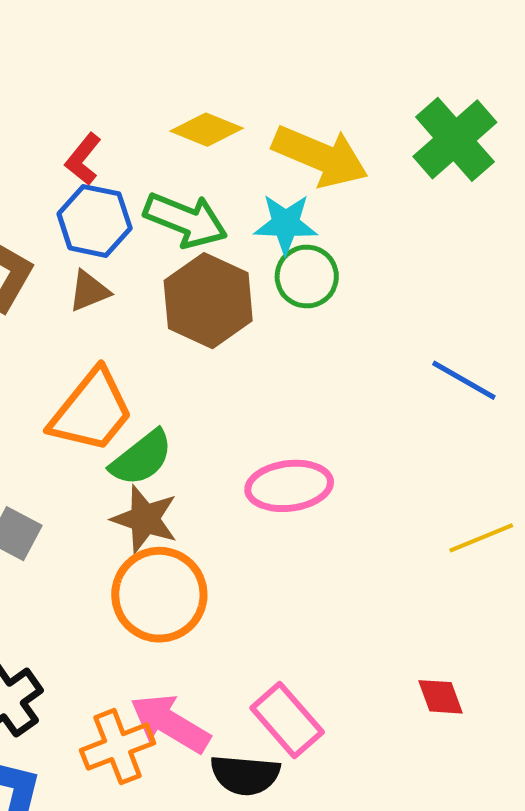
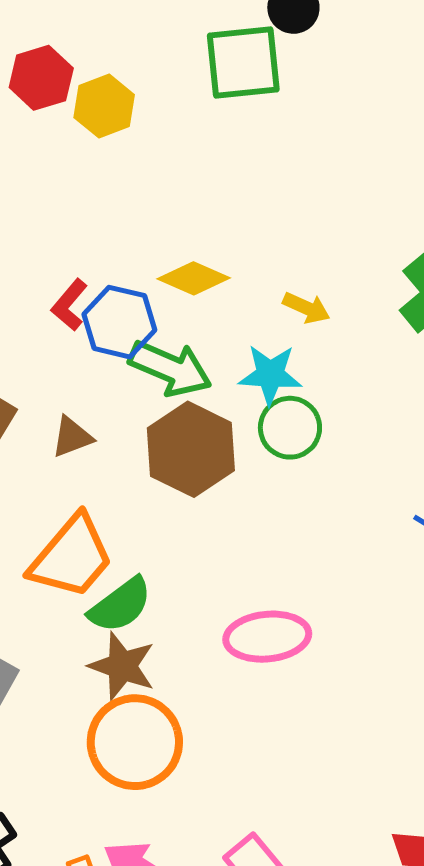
yellow arrow: (320, 156) -> (306, 308), size x0.5
blue hexagon: (95, 221) -> (119, 322), moved

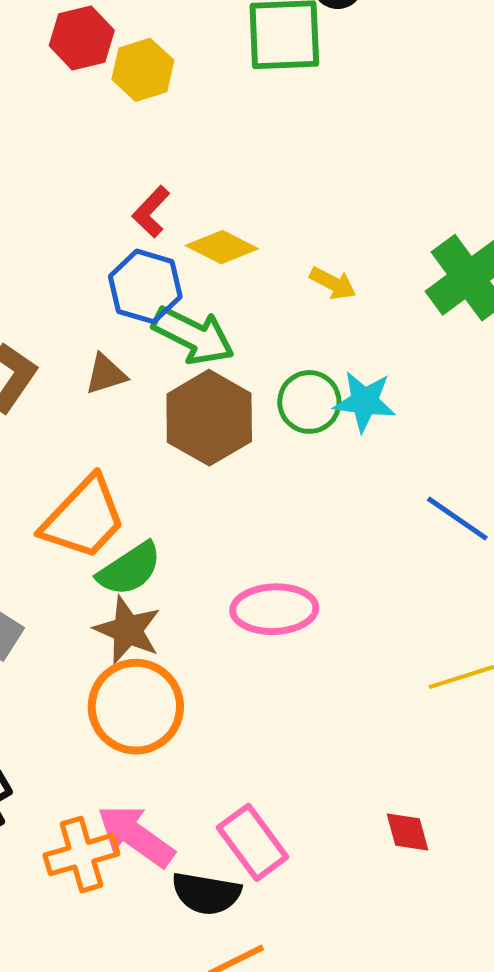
red L-shape: (69, 305) -> (151, 212), moved
cyan star: (270, 375) -> (364, 401), moved
brown triangle: (72, 437) -> (106, 374), moved

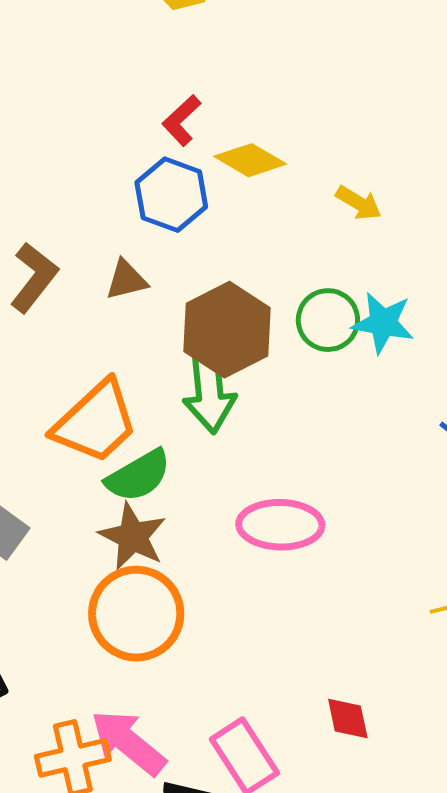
green arrow: (193, 336) -> (209, 391), moved, turned 54
red diamond: (408, 832) -> (348, 719), moved

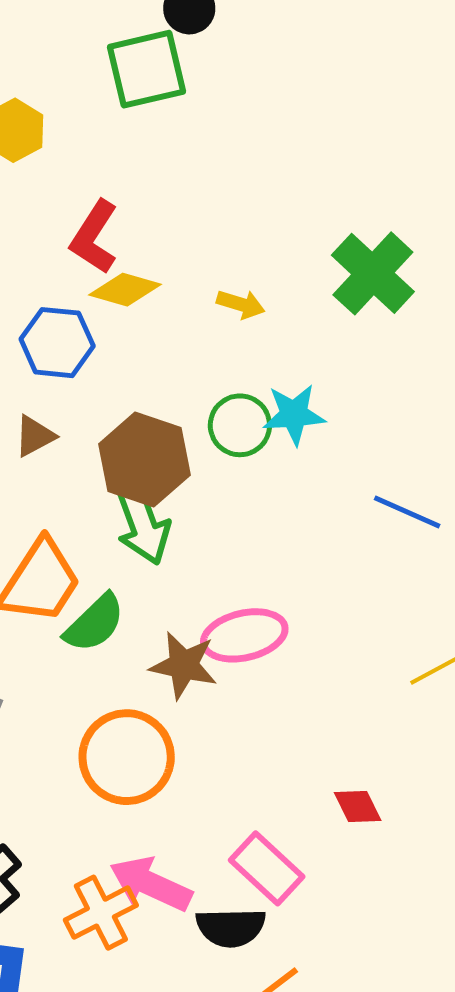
red L-shape: (182, 120) -> (94, 237), moved, size x1.4
brown star: (133, 537) -> (184, 665), moved

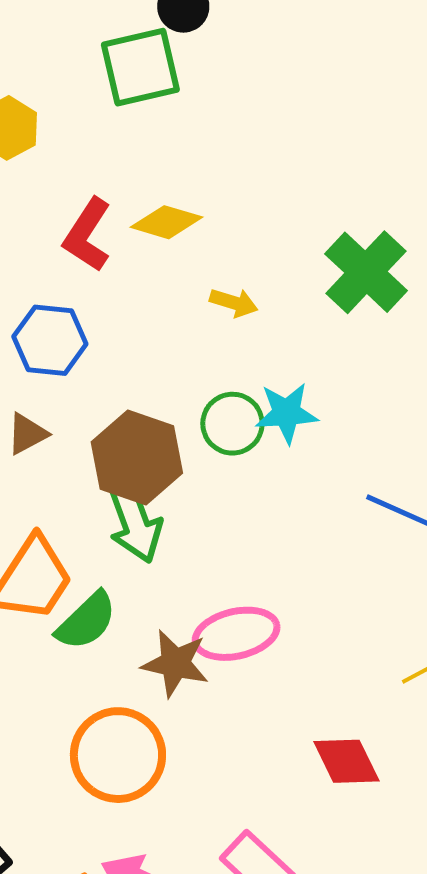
yellow diamond: (125, 290) -> (166, 222), moved
red diamond: (358, 807) -> (346, 761), moved, size x1.4

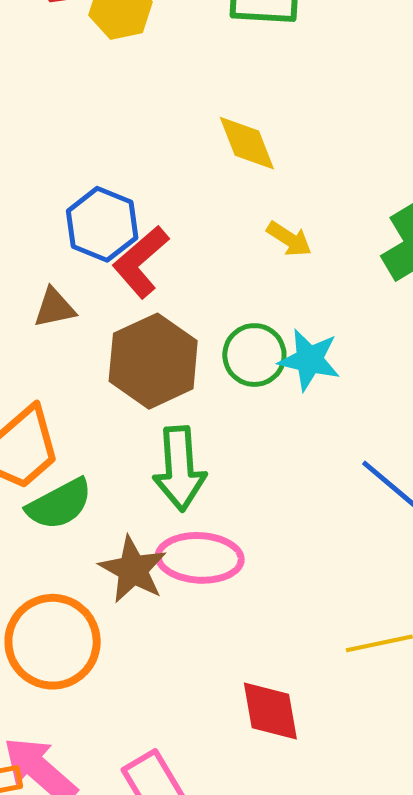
yellow diamond: (166, 222) -> (247, 143), turned 36
red L-shape: (87, 235) -> (141, 262), moved
green arrow: (135, 521) -> (180, 469), moved

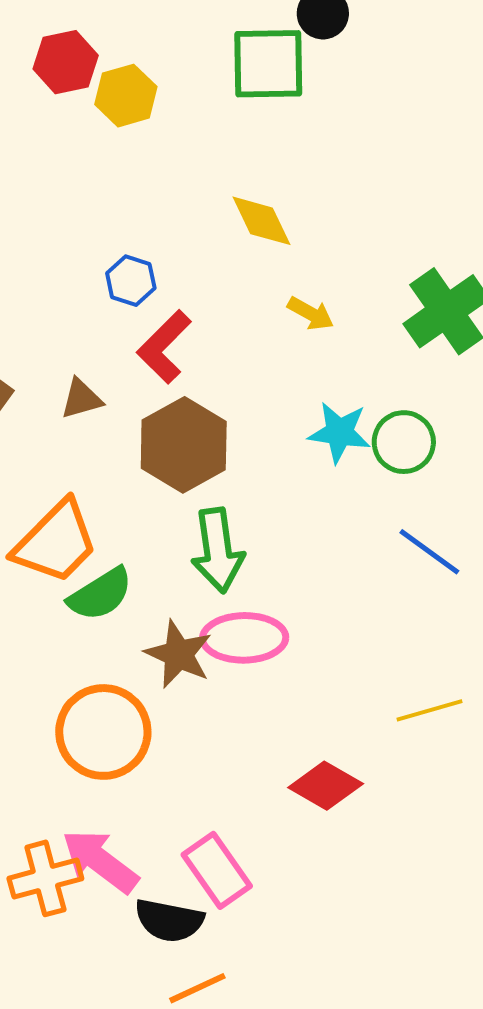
blue hexagon: (102, 224) -> (131, 281), moved, size x0.7
green circle: (254, 355) -> (404, 442), moved
red diamond: (270, 711) -> (326, 786), turned -46

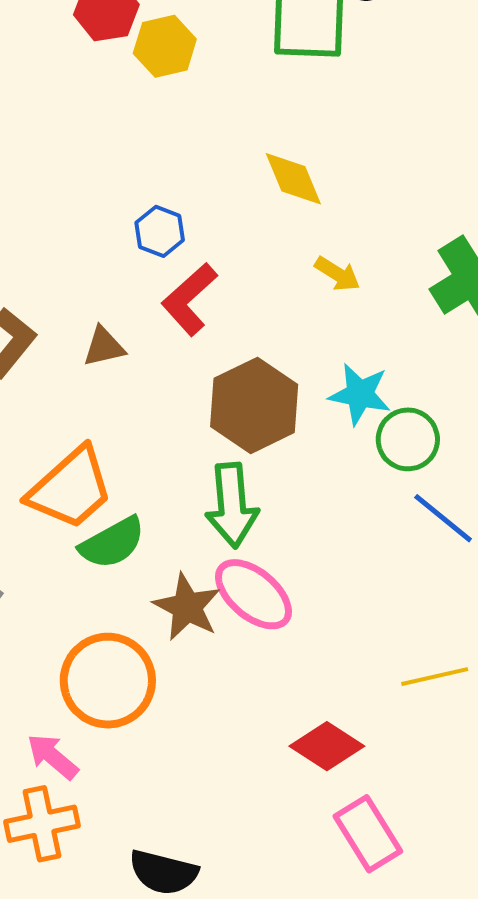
green circle: (404, 442) -> (408, 439), moved
brown hexagon: (184, 445) -> (254, 405), moved
pink ellipse: (244, 638) -> (253, 594), turned 38
pink arrow: (100, 861) -> (53, 757), moved, size x0.7
pink rectangle: (217, 870) -> (368, 834), moved

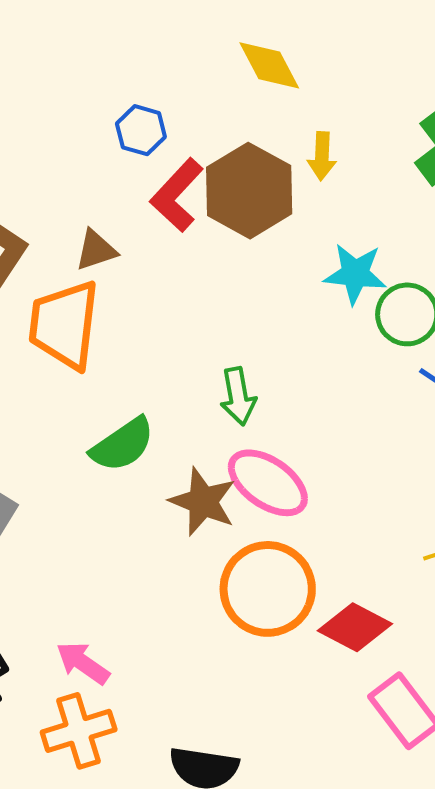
yellow arrow: (337, 274) -> (322, 156), turned 66
brown hexagon: (254, 405) -> (249, 191), moved
orange trapezoid: (71, 488) -> (64, 325), moved, turned 144
green arrow: (232, 505) -> (238, 396), size x0.7
orange circle: (108, 681) -> (268, 589), moved

